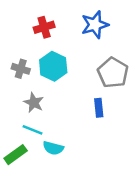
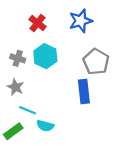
red cross: (44, 27) -> (38, 23), turned -35
gray star: (34, 103) -> (15, 87), moved
blue rectangle: (99, 108) -> (84, 91), size x1.5

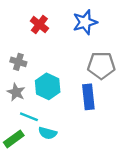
cyan hexagon: (45, 56) -> (48, 86), moved
gray pentagon: (96, 62) -> (101, 65), turned -30

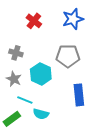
gray pentagon: (101, 65) -> (68, 56), moved
blue rectangle: (88, 97) -> (79, 95), moved

